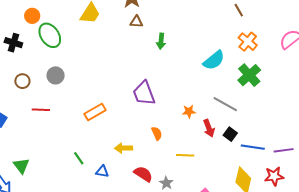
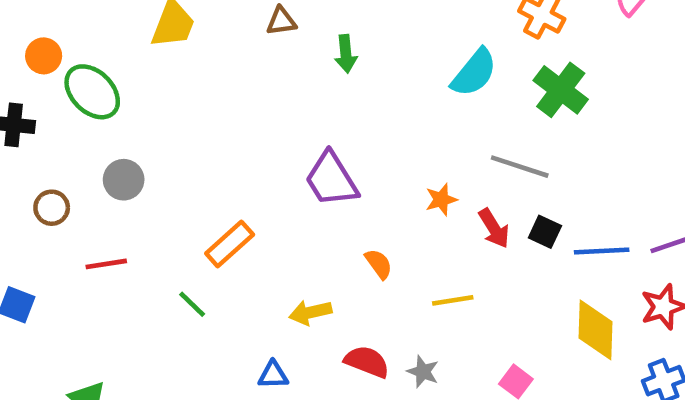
green line: (79, 158) -> (192, 304), moved

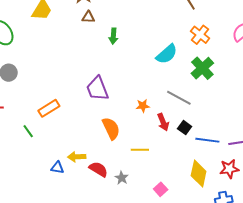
orange semicircle: (379, 264) -> (111, 128), size x1.6
yellow arrow: (310, 312) -> (77, 157), moved

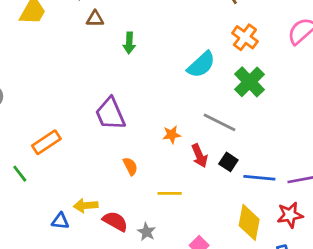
orange semicircle: (111, 128) -> (130, 166), size x0.6

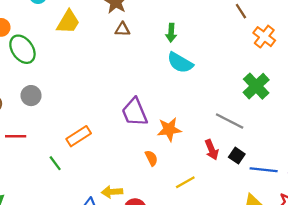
orange cross: (245, 37) -> (264, 37), moved
green arrow: (129, 43) -> (171, 33), moved
cyan semicircle: (201, 65) -> (180, 63), moved, turned 72
orange star: (172, 135) -> (169, 129), moved, size x1.5
yellow line: (170, 193) -> (185, 182), turned -30

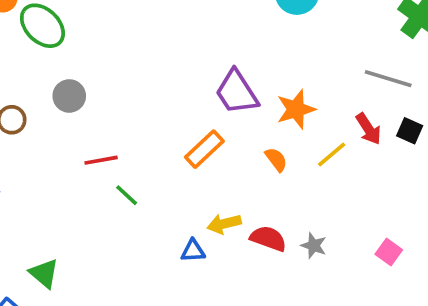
red line: (16, 136) -> (101, 160), moved
orange rectangle: (79, 136) -> (204, 149), moved
yellow line: (185, 182) -> (332, 155), moved

